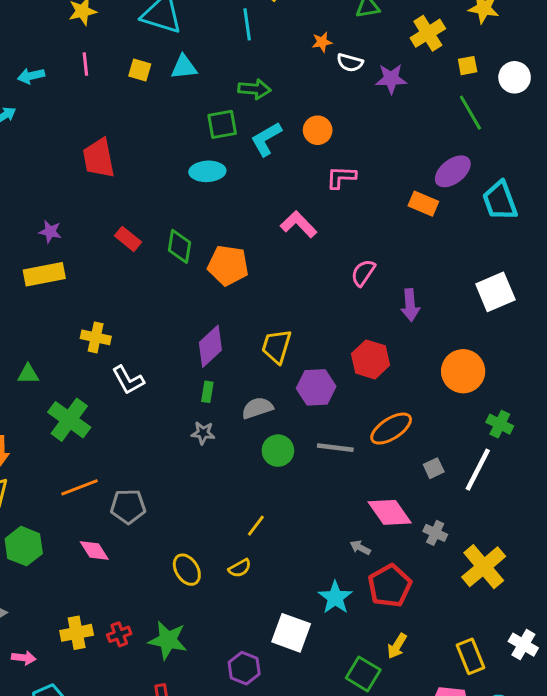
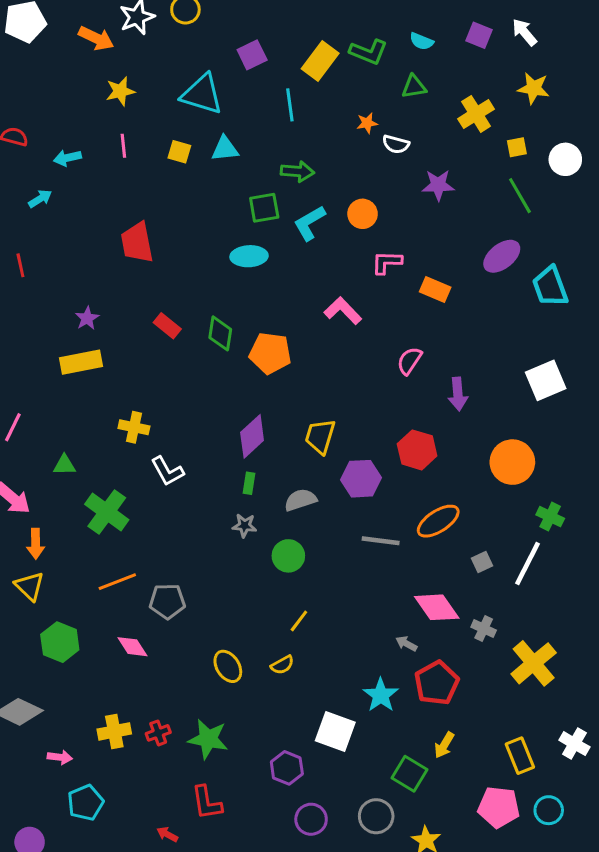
purple star: (391, 79) -> (438, 185), moved
orange rectangle: (423, 204) -> (435, 290), moved
purple star: (50, 232) -> (87, 318), turned 30
green circle: (278, 451) -> (288, 556), moved

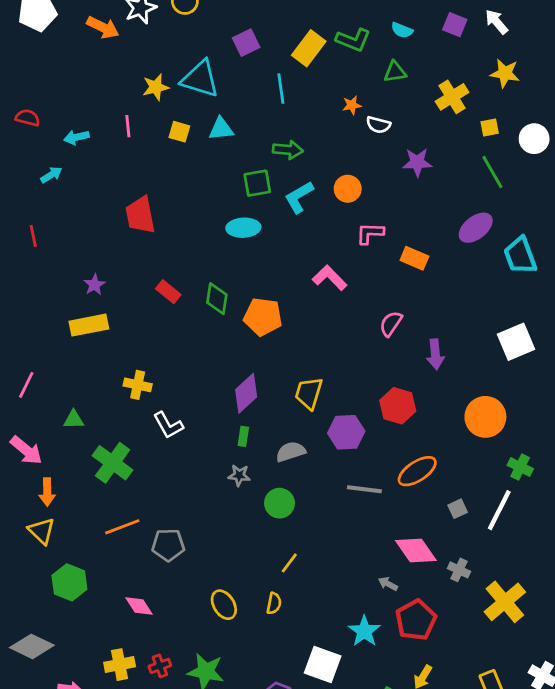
yellow star: (120, 91) -> (156, 87), moved
pink diamond: (132, 647) -> (139, 606), moved
yellow semicircle: (282, 665) -> (274, 603), turned -50

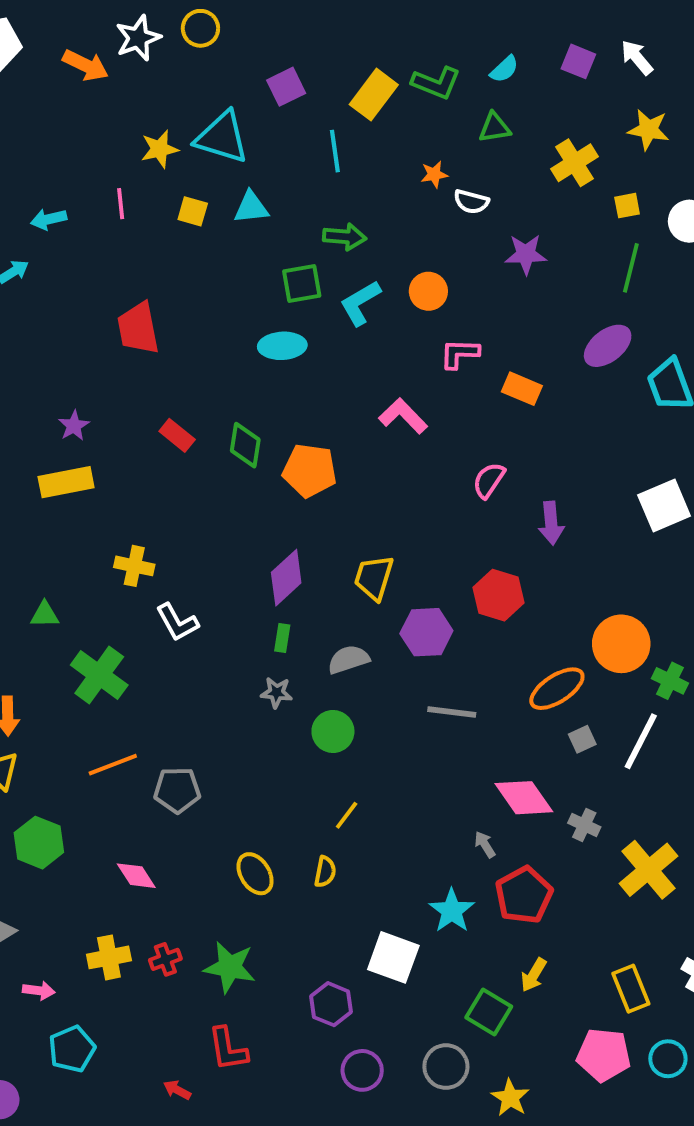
cyan semicircle: (402, 30) -> (504, 69), turned -65
green line: (492, 172) -> (631, 268), turned 44
orange circle: (485, 417) -> (621, 644), moved
orange ellipse: (417, 471) -> (557, 689), moved
gray arrow: (388, 584) -> (485, 844), turned 30

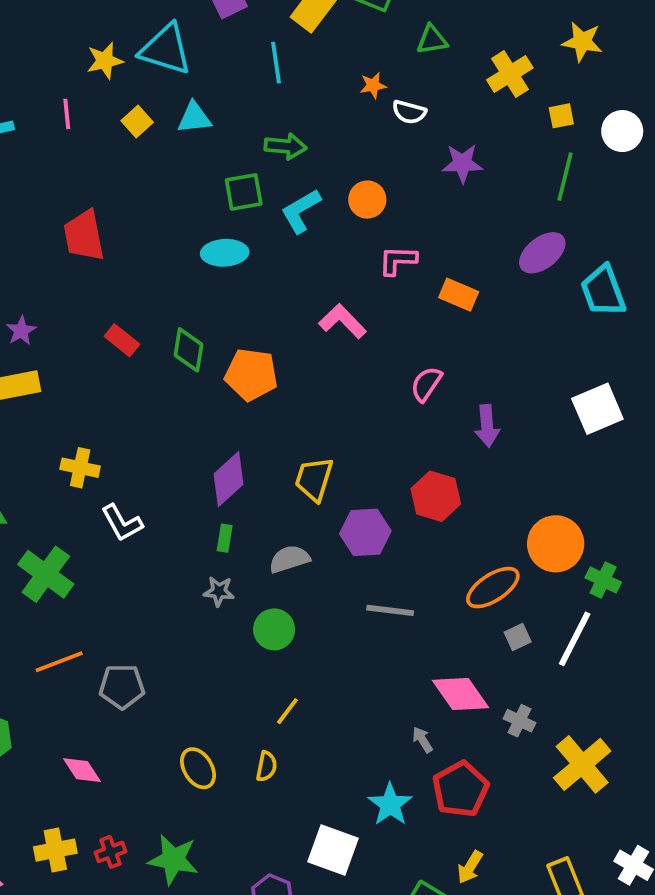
yellow square: (193, 211) -> (137, 122), turned 32

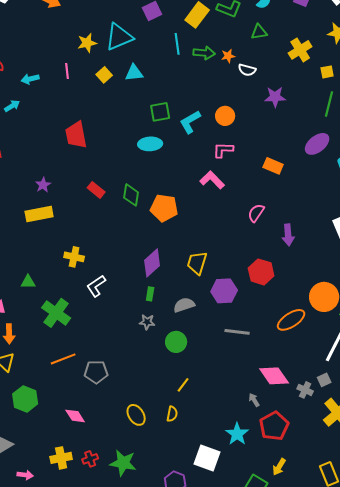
cyan triangle: (166, 49) -> (119, 37), turned -40
green arrow: (286, 146) -> (204, 53), moved
pink L-shape: (398, 260) -> (223, 150), moved
white L-shape: (122, 523) -> (96, 286), turned 85
gray square: (518, 637) -> (324, 380), moved

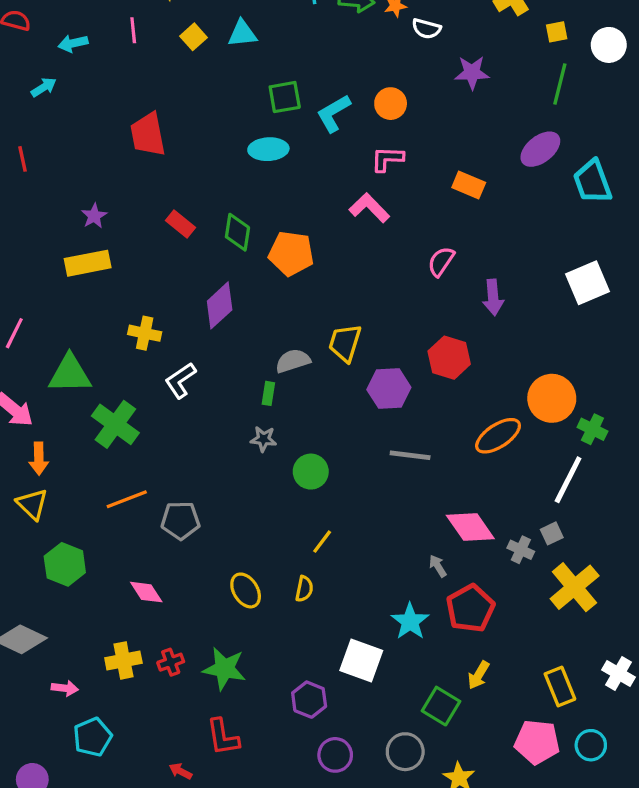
purple diamond: (152, 263) -> (220, 305), moved
green triangle: (28, 282) -> (70, 374), size x1.8
gray semicircle: (184, 305) -> (293, 361), moved

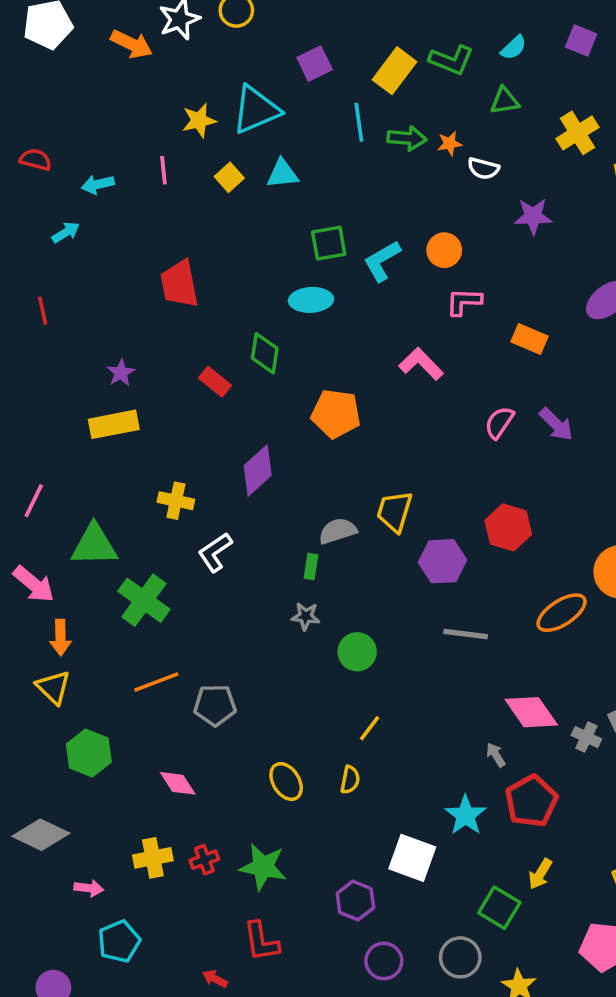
pink L-shape: (387, 159) -> (464, 302), moved
green diamond: (237, 232) -> (265, 353), moved
purple arrow: (493, 297) -> (556, 424), moved, turned -40

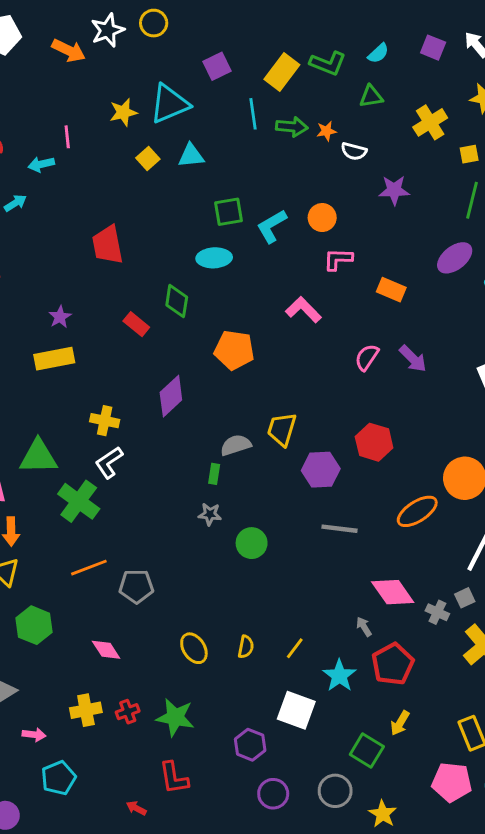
pink line: (163, 170) -> (67, 137), moved
white L-shape: (215, 552) -> (109, 462), moved
yellow line: (370, 728) -> (295, 648), moved

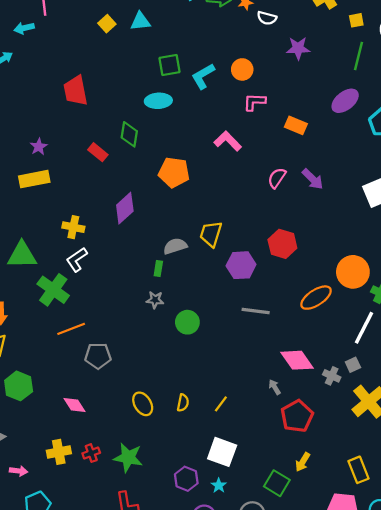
orange line: (89, 568) -> (71, 329), moved
cyan star: (339, 676) -> (219, 485), moved, size x0.6

